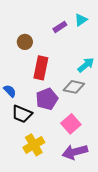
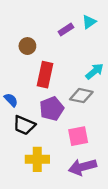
pink square: (71, 124) -> (78, 136), turned 30
yellow cross: (34, 145) -> (37, 159), turned 30

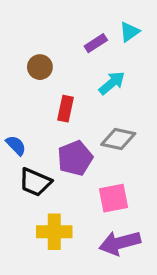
cyan arrow: (95, 71) -> (112, 83), moved
red rectangle: (45, 75) -> (65, 109), size x0.7

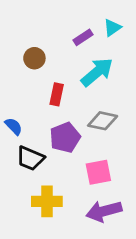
cyan arrow: (112, 83) -> (97, 72), size x1.4

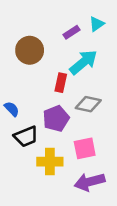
brown circle: (34, 58) -> (30, 50), size x1.5
red rectangle: (57, 94) -> (61, 83), moved
black trapezoid: (30, 158) -> (26, 136), turned -45
yellow cross: (47, 201) -> (50, 162), moved

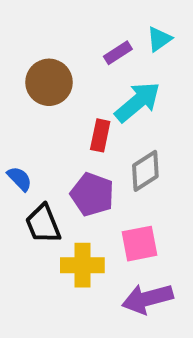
gray diamond: (88, 104) -> (145, 171), turned -45
purple pentagon: (56, 118) -> (92, 194), turned -30
black trapezoid: (26, 136) -> (43, 224), turned 90

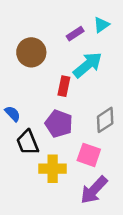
gray diamond: (145, 171) -> (105, 120), moved
pink square: (140, 244) -> (89, 155), turned 30
purple arrow: (147, 299) -> (94, 190), turned -32

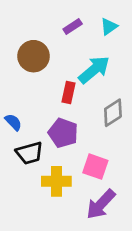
purple rectangle: (75, 34) -> (73, 27), moved
gray diamond: (105, 120) -> (113, 113), moved
black trapezoid: (28, 142) -> (29, 153), turned -84

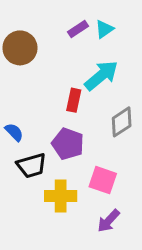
cyan triangle: (109, 27) -> (104, 29), moved
brown circle: (34, 56) -> (20, 48), moved
purple arrow: (101, 204) -> (109, 221), size x0.7

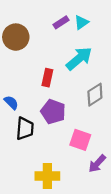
red rectangle: (74, 100) -> (47, 78), moved
black trapezoid: (32, 166) -> (25, 129), turned -70
yellow cross: (61, 196) -> (47, 176), moved
purple arrow: (109, 221) -> (97, 164), moved

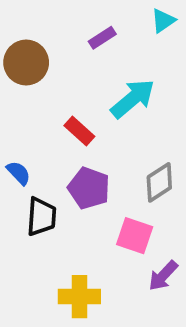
cyan triangle: (81, 22) -> (163, 21), moved
red rectangle: (47, 78) -> (79, 131), turned -60
gray diamond: (95, 95) -> (159, 182), moved

